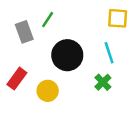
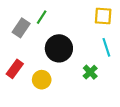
gray rectangle: (24, 32) -> (21, 28), turned 54
cyan line: (109, 53) -> (106, 47), moved

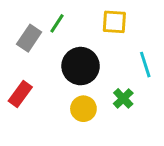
yellow square: (103, 16) -> (114, 22), moved
yellow circle: (42, 80) -> (83, 109), moved

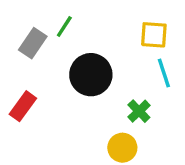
yellow square: (114, 22) -> (154, 35), moved
yellow circle: (83, 109) -> (122, 148), moved

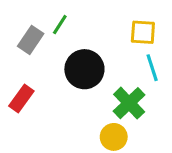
green cross: (139, 111) -> (129, 103), size x1.5

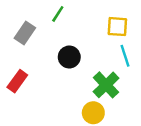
green line: (60, 25) -> (58, 14), moved
black circle: (84, 69) -> (69, 57), size x0.7

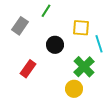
yellow square: (117, 27) -> (81, 28), moved
red rectangle: (17, 81) -> (28, 69), moved

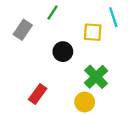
cyan line: (99, 44) -> (113, 17), moved
red rectangle: (28, 69) -> (38, 94), moved

